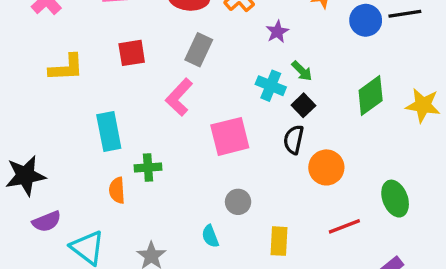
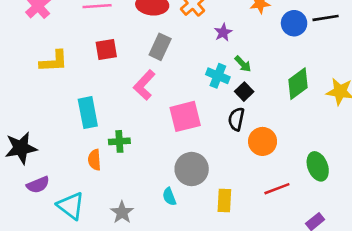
gray circle: (238, 202) -> (192, 169), size x1.6

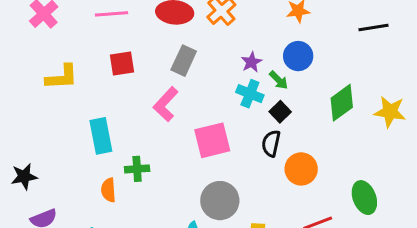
blue circle: (294, 23) -> (298, 56), moved
purple star: (223, 32) -> (251, 62), moved
black star: (21, 148) -> (24, 176), size x0.7

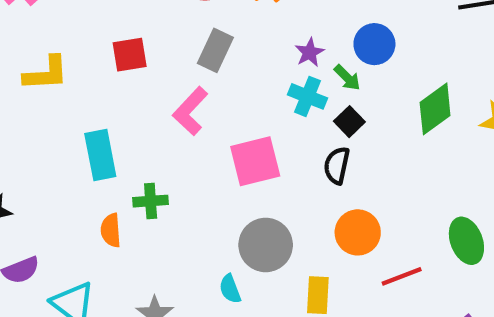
orange circle: (301, 169) -> (358, 232), moved

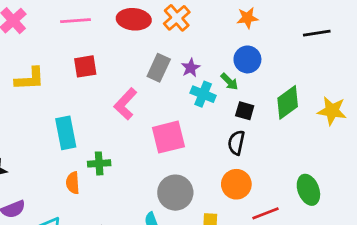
gray rectangle: (215, 50) -> (159, 68), moved
purple star: (310, 52) -> (191, 68), moved
black square: (349, 122) -> (245, 111), moved, turned -30
black semicircle: (337, 165) -> (236, 143), moved

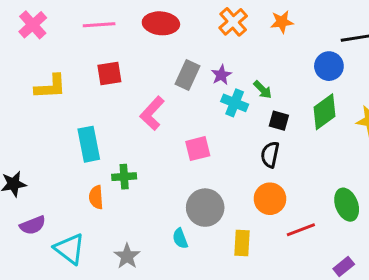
orange cross: (177, 18) -> (233, 22), moved
blue circle: (247, 59) -> (329, 66), moved
pink square: (168, 137) -> (198, 149), size x0.7

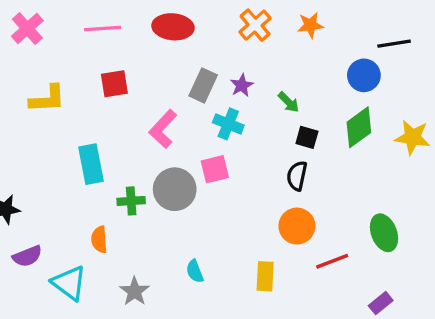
cyan cross: (235, 103) -> (228, 124), moved
orange semicircle: (96, 197) -> (99, 239), moved
gray circle: (205, 208) -> (175, 189), moved

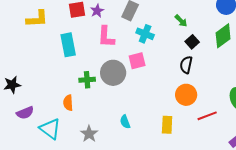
purple star: (242, 85) -> (97, 11), moved
pink L-shape: (163, 129) -> (106, 37), turned -40
black square: (307, 137) -> (192, 42), turned 32
cyan rectangle: (91, 164) -> (68, 45), moved

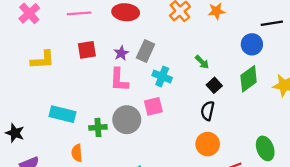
purple star: (97, 11) -> (121, 53), moved
cyan rectangle: (68, 45) -> (62, 114), moved, turned -65
black star: (12, 85) -> (15, 133), turned 30

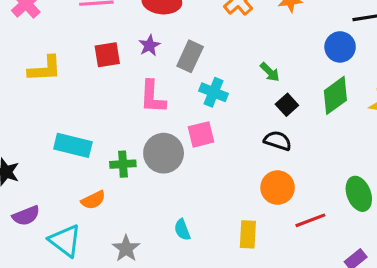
purple star: (121, 53) -> (149, 45), moved
black semicircle: (208, 111) -> (278, 141), turned 96
orange semicircle: (77, 153) -> (93, 200), turned -112

